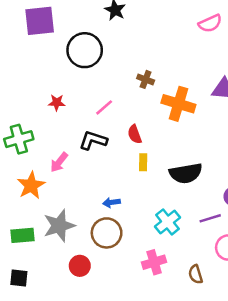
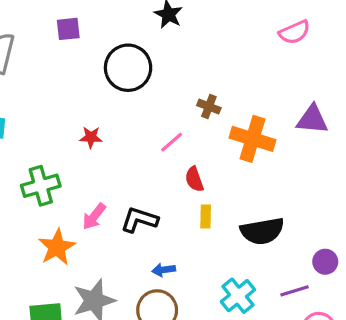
purple square: (40, 21) -> (68, 29), size x0.6
pink line: (104, 107) -> (172, 142), moved
black L-shape: (93, 140) -> (139, 220), moved

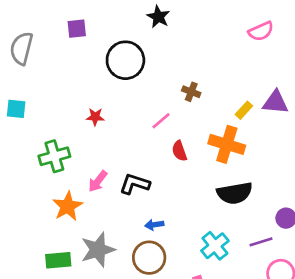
orange cross: (252, 139) -> (227, 144), moved
yellow rectangle: (206, 216) -> (244, 110), moved, turned 42

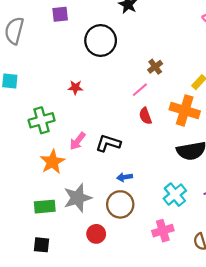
brown cross: (191, 92) -> (155, 67), turned 32
pink line: (161, 121) -> (140, 90), moved

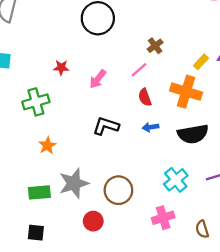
red star: (75, 88) -> (61, 68), moved
pink arrow: (78, 141) -> (98, 79), moved
orange star: (52, 162) -> (47, 145), size x0.7
blue arrow: (125, 177) -> (151, 127), moved

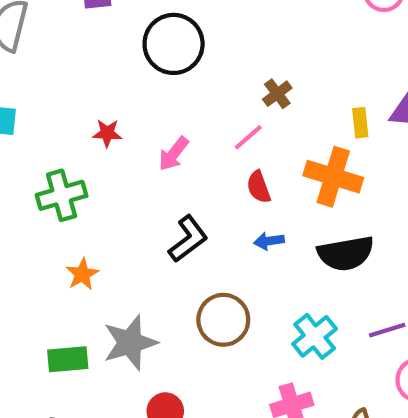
yellow rectangle: (201, 62) -> (360, 123), turned -49
black L-shape: (106, 126) -> (188, 239), turned 125
brown circle: (118, 190) -> (223, 320), moved

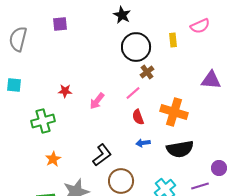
black circle: (174, 44) -> (136, 47), moved
yellow rectangle: (360, 123) -> (173, 40), moved
black L-shape: (188, 239) -> (102, 155), moved

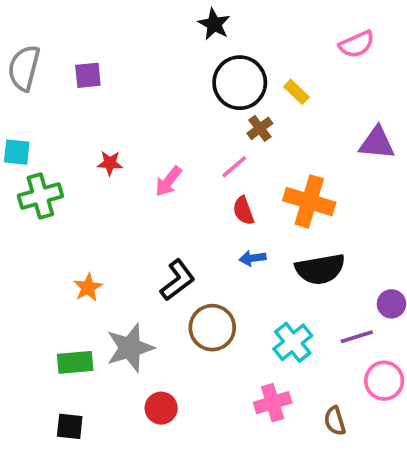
purple square: (60, 24) -> (88, 75), moved
yellow rectangle: (173, 40) -> (296, 92), moved, turned -40
green cross: (43, 121) -> (40, 196), moved

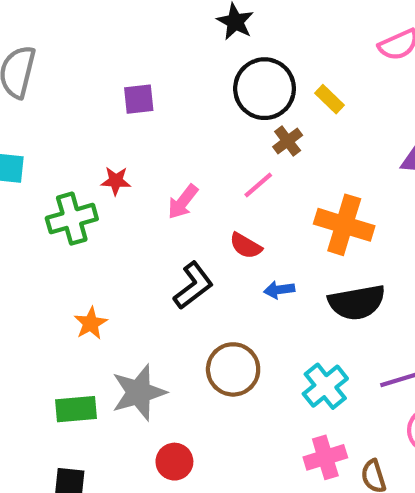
purple square: (88, 75) -> (139, 99), moved
green cross: (40, 196) -> (72, 219), moved
red semicircle: (243, 211) -> (246, 246), moved, turned -40
black L-shape: (178, 280) -> (193, 286), moved
pink cross: (273, 403) -> (325, 457), moved

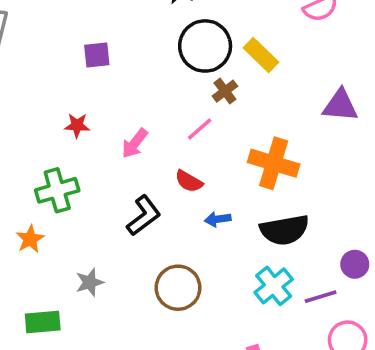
yellow rectangle: (329, 99) -> (261, 55), size x1.4
green cross: (72, 219) -> (57, 190), moved
orange star: (91, 323) -> (30, 239), moved
cyan cross: (325, 386) -> (274, 286), moved
gray star: (139, 392) -> (90, 282), moved, size x0.6

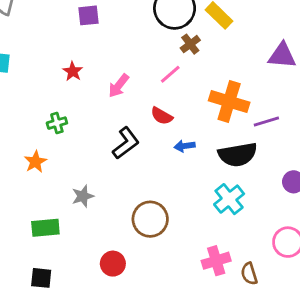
red star: (77, 125) -> (73, 71), turned 30
green cross: (57, 190) -> (57, 123), size x0.6
brown circle: (178, 288) -> (150, 219), moved
purple line: (321, 297) -> (266, 122), moved

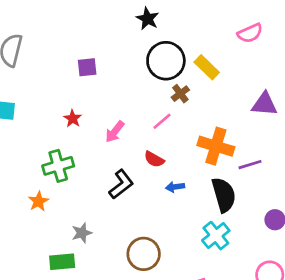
green cross: (57, 123) -> (58, 166), size x1.6
black semicircle: (238, 155) -> (224, 195), turned -96
green rectangle: (45, 228) -> (62, 262), moved

